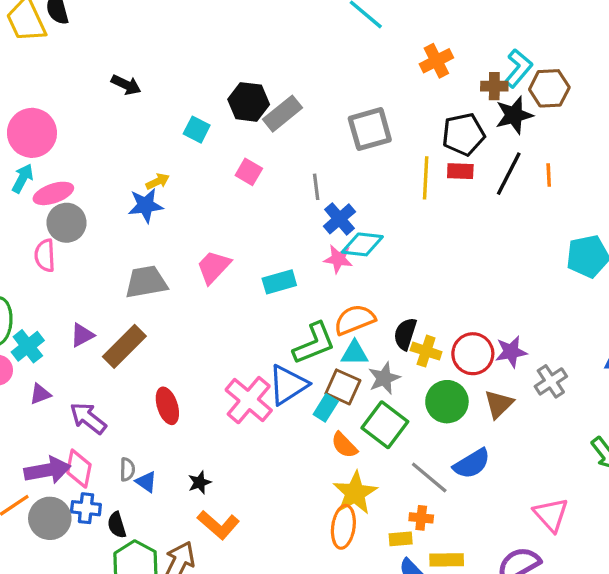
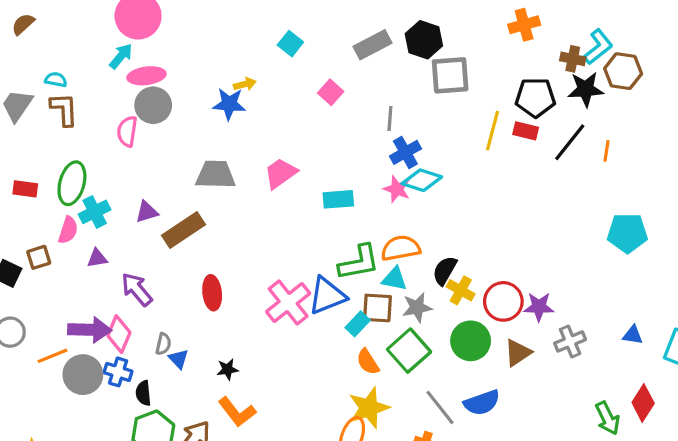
black hexagon: (249, 102) -> (424, 40), moved
brown square: (343, 387) -> (377, 308), turned -32

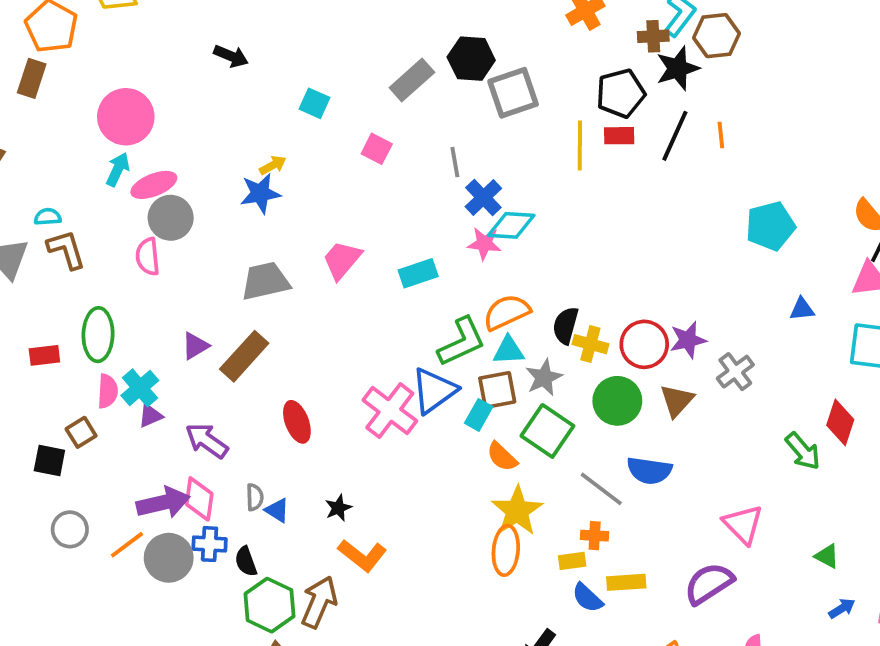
cyan cross: (95, 212) -> (140, 388), moved
blue triangle: (633, 335) -> (802, 309), moved
blue semicircle: (482, 403) -> (649, 471), turned 42

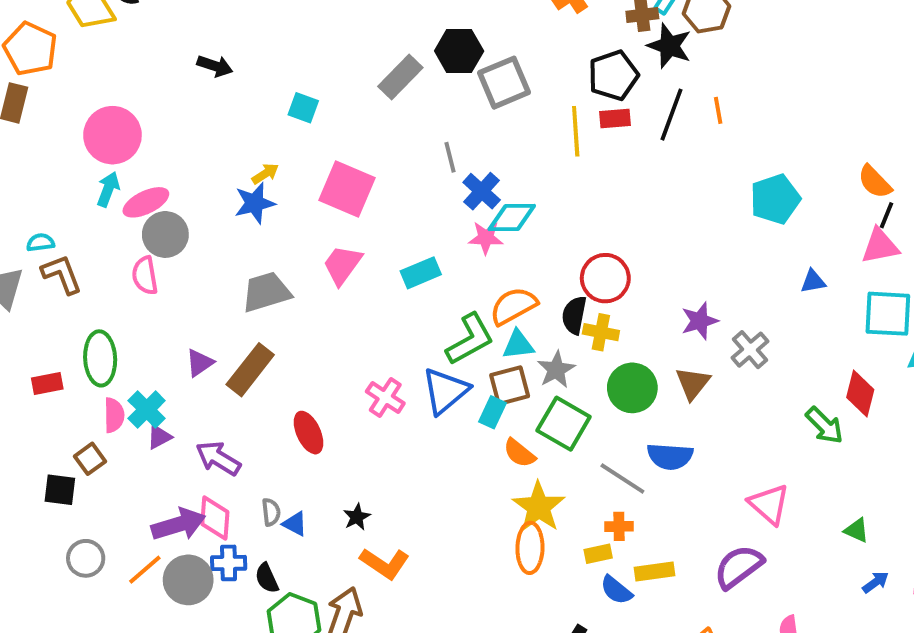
black star: (678, 68) -> (669, 46), turned -30
pink square: (377, 149) -> (347, 189), moved, size x1.8
red circle: (644, 344) -> (605, 278), moved
pink cross: (390, 411) -> (385, 397), moved, size x0.7

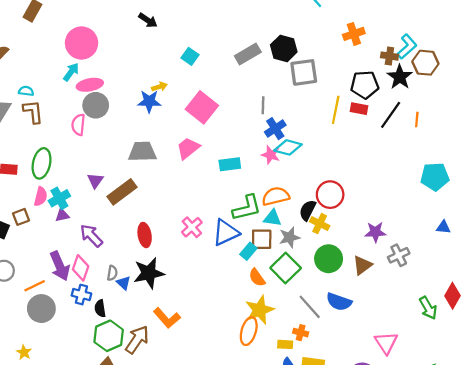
purple triangle: (200, 363) -> (95, 181), turned -35
black star: (357, 517) -> (149, 273), moved, size x2.0
purple arrow: (178, 524) -> (60, 266), turned 68
gray circle: (188, 580) -> (41, 309), moved

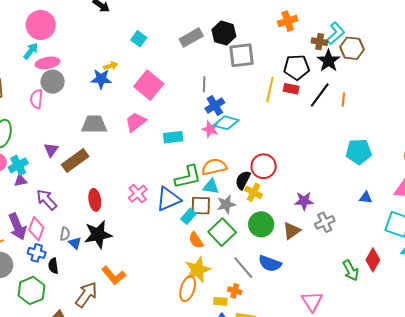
green hexagon: (109, 336) -> (31, 291), moved

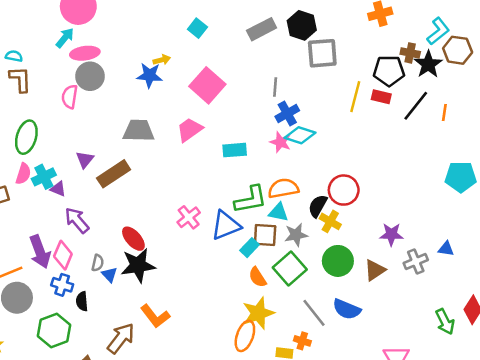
brown cross: (320, 42) -> (410, 53), moved
purple triangle: (20, 181) -> (58, 189), moved, turned 32
blue triangle: (366, 198) -> (446, 249), moved
red ellipse: (95, 200) -> (133, 239), moved, turned -35

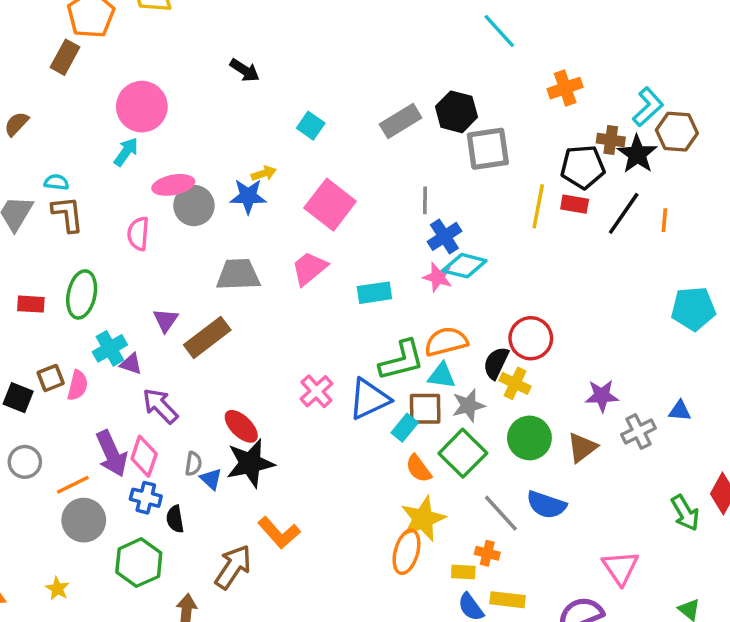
pink ellipse: (85, 53) -> (173, 185), moved
gray circle: (90, 76) -> (194, 206), moved
pink semicircle: (23, 174) -> (78, 385), moved

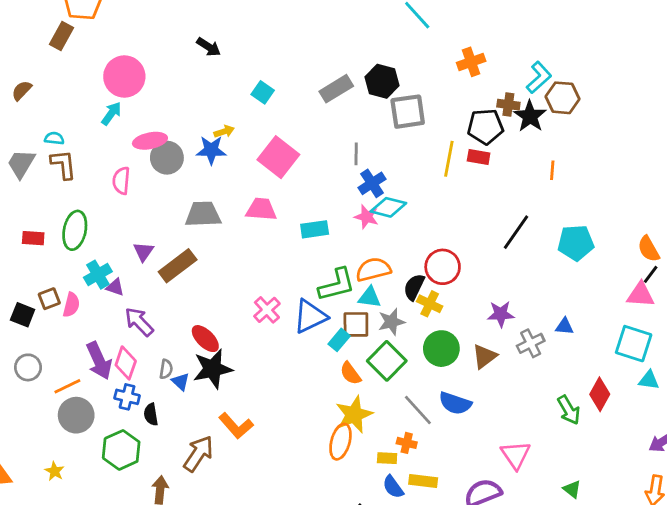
black line: (624, 213) -> (516, 232), moved
pink trapezoid: (309, 268) -> (261, 209), turned 44

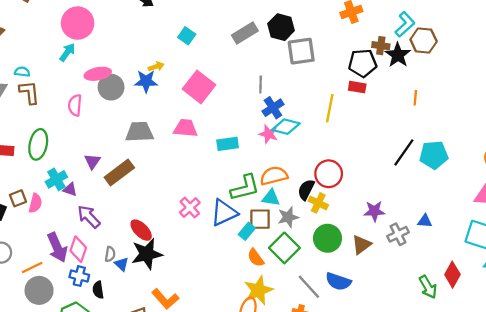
yellow line: (449, 159) -> (330, 108), moved
black line: (516, 232) -> (404, 152), moved

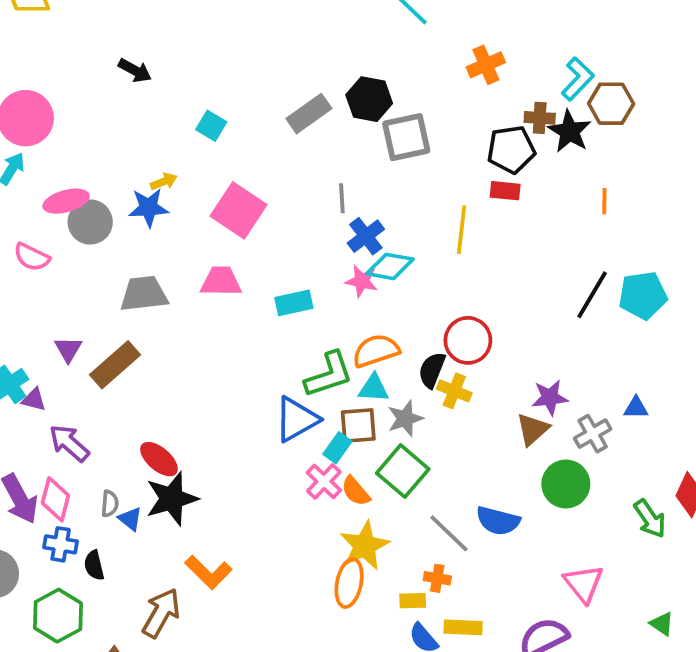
pink semicircle: (75, 105) -> (32, 257), turned -65
pink cross: (190, 208) -> (324, 481), moved
green circle: (328, 238) -> (566, 484), moved
brown triangle: (361, 245) -> (533, 429), moved

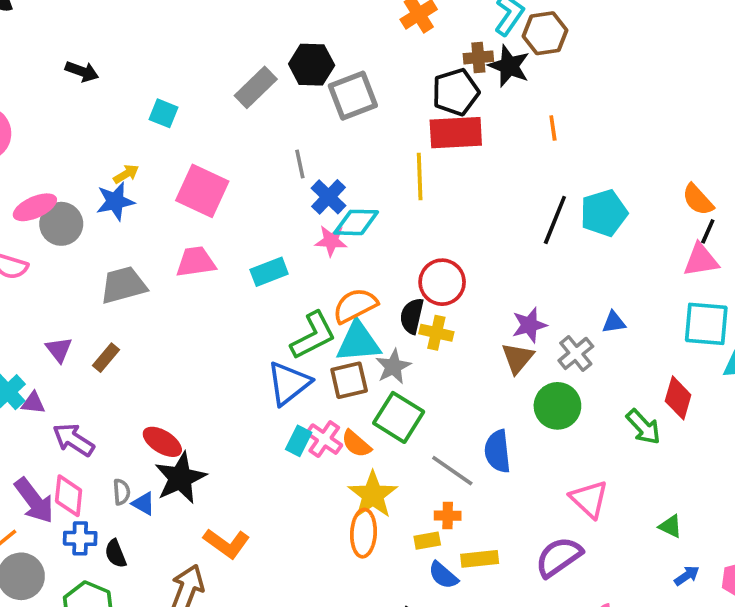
red rectangle: (505, 191) -> (456, 133), size x1.8
brown rectangle: (115, 365) -> (106, 358), size x0.6
cyan triangle: (374, 388) -> (358, 342), size x1.5
cyan rectangle: (337, 448) -> (299, 441), moved
blue semicircle: (498, 521) -> (498, 451), turned 78

